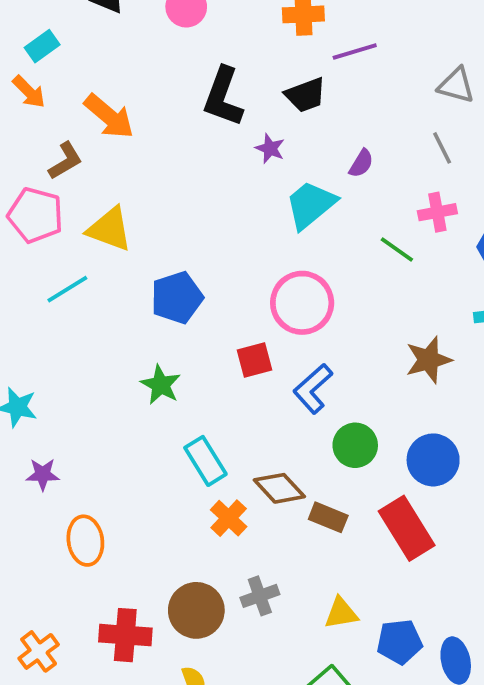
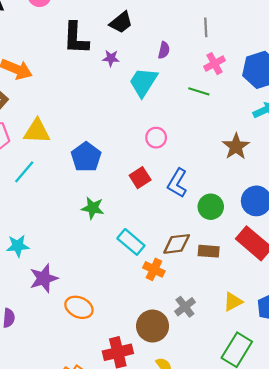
gray line: (442, 148) -> (206, 27), turned 42
pink circle: (302, 303) -> (156, 138), size x0.6
purple star: (43, 474) -> (44, 278), size x1.5
brown diamond: (279, 488) -> (177, 244), turned -36
orange ellipse: (85, 541) -> (79, 307), turned -40

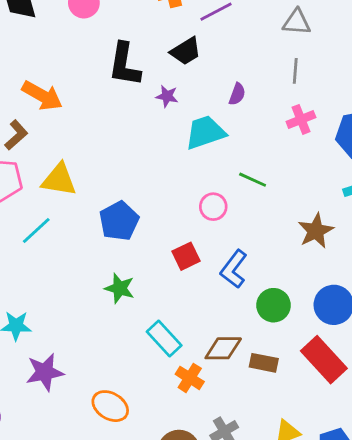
cyan trapezoid: (143, 82) -> (205, 132), turned 32
green line: (199, 91) -> (253, 180), moved
orange ellipse: (79, 307) -> (110, 406), moved

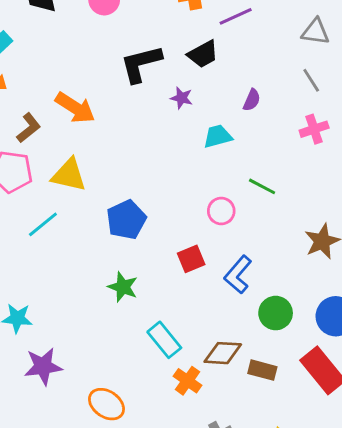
black L-shape: (124, 64) -> (141, 64), turned 63
gray line: (295, 71) -> (311, 80), turned -40
orange arrow: (42, 96) -> (75, 108), moved
cyan trapezoid: (205, 132) -> (218, 136), size x0.7

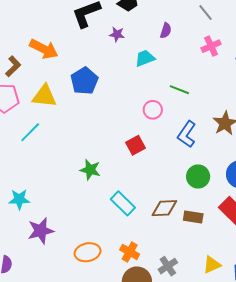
blue pentagon: (126, 220) -> (84, 81), moved
blue L-shape: (238, 275) -> (187, 134), moved
orange cross: (187, 381) -> (130, 252), moved
orange ellipse: (106, 404) -> (88, 252), turned -40

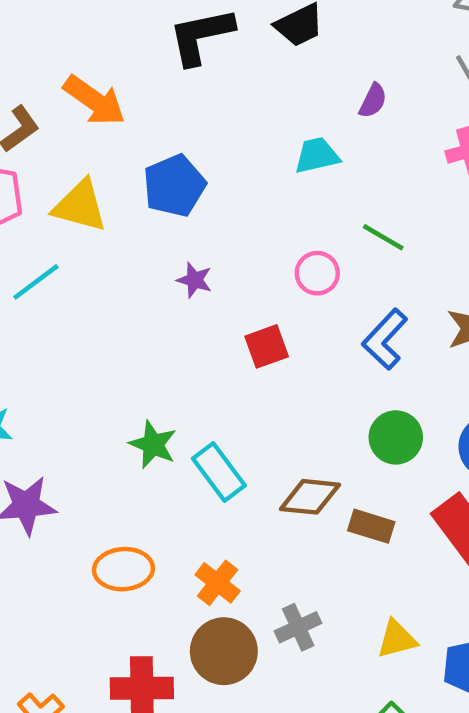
purple star: (117, 34) -> (194, 280), moved
green star: (90, 170) -> (153, 444), moved

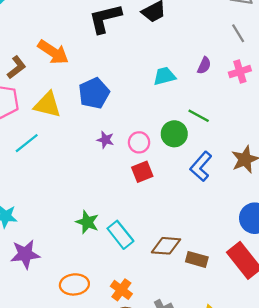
purple semicircle: (373, 101) -> (204, 65), moved
pink circle: (317, 273) -> (139, 142), moved
green circle: (396, 437) -> (174, 134), moved

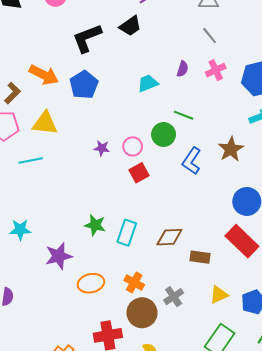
blue pentagon: (94, 93) -> (84, 85), moved
cyan line: (27, 143) -> (31, 161), turned 35
cyan rectangle: (120, 235) -> (127, 233), turned 65
purple star: (25, 254) -> (59, 256), moved
brown rectangle: (197, 259) -> (200, 257), moved

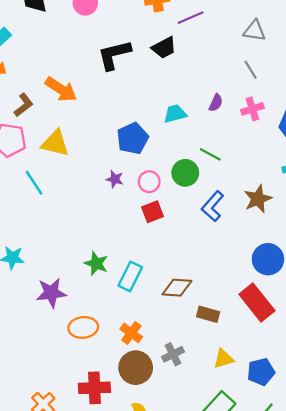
blue pentagon: (84, 85) -> (133, 138), moved
cyan line: (31, 161) -> (34, 183), turned 60

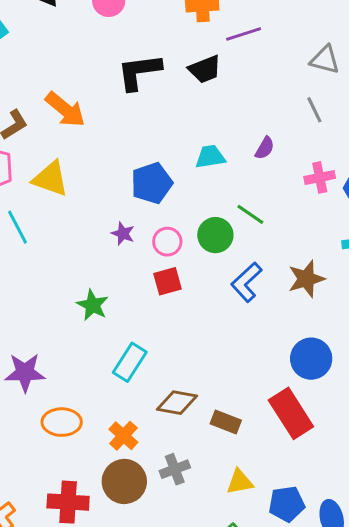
pink cross: (252, 109) -> (320, 177), moved
green star: (96, 264) -> (93, 305), moved
brown diamond: (177, 288) -> (177, 403), moved

